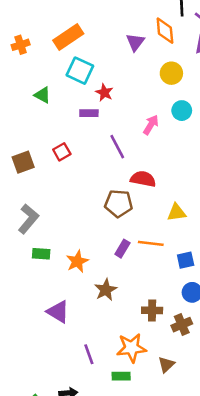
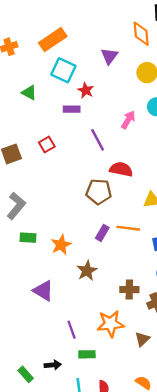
purple triangle: (135, 42) -> (109, 56), moved
green rectangle: (121, 376) -> (87, 354), moved

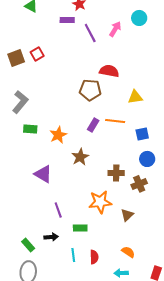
purple line: (98, 140) -> (90, 33), moved
red square: (47, 145) -> (37, 54), moved
purple line: (72, 330) -> (58, 210), moved

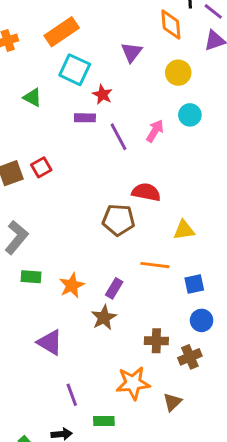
purple rectangle: (93, 125) -> (114, 288), moved

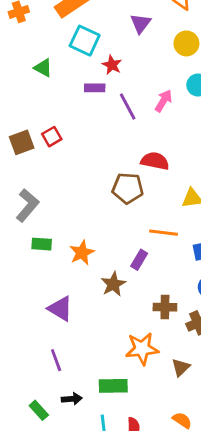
purple rectangle: (114, 288) -> (139, 260), moved
purple line: (72, 395) -> (56, 360), moved
green rectangle: (104, 421) -> (113, 386), size x1.4

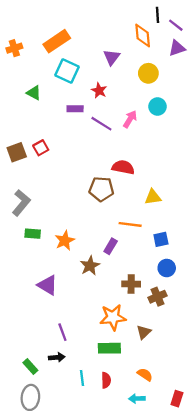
red star: (112, 65) -> (99, 90), moved
purple line: (128, 106) -> (101, 124), turned -30
purple line: (56, 360) -> (62, 332), moved
green rectangle: (113, 386) -> (109, 348), moved

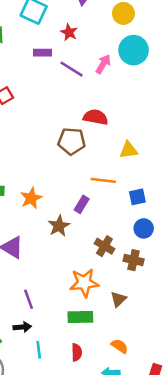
cyan circle: (158, 107) -> (134, 50), size x1.5
brown cross: (131, 284) -> (104, 246), turned 30
brown cross: (158, 297) -> (134, 260), turned 36
cyan line: (82, 378) -> (39, 350), moved

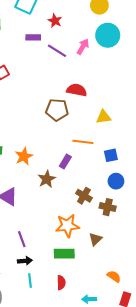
black arrow: (22, 327) -> (25, 261), moved
orange semicircle: (120, 346) -> (114, 276), moved

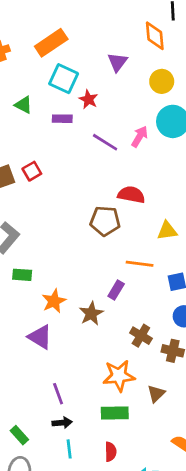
red star: (55, 21) -> (88, 99), moved
purple rectangle: (33, 37) -> (62, 119), moved
orange star: (24, 156) -> (54, 301), moved

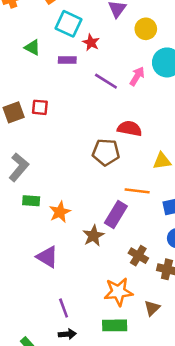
yellow circle: (162, 81) -> (146, 29), moved
red square: (32, 171) -> (40, 107), turned 35
purple rectangle: (116, 290) -> (116, 214), size x1.5
orange star: (54, 301) -> (60, 212), moved

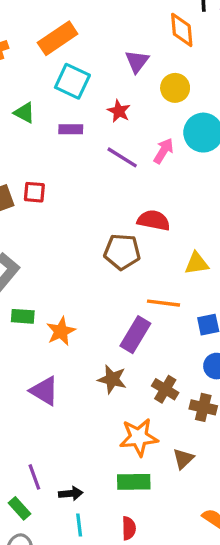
red star: (91, 43) -> (119, 111), moved
brown star: (93, 236) -> (112, 379), moved, turned -30
purple line: (64, 308) -> (34, 477), moved

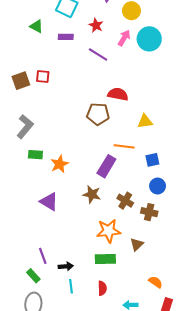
pink arrow: (164, 151) -> (124, 38), moved

